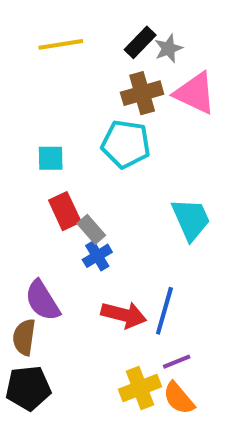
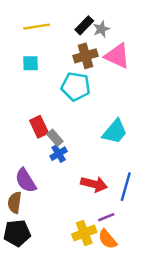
cyan square: (51, 158) -> (30, 63), moved
cyan trapezoid: (191, 219) -> (115, 132), turned 64
blue line: (164, 311) -> (126, 187), moved
red arrow: (124, 315) -> (94, 184), moved

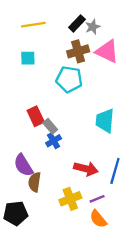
cyan trapezoid: (115, 132) -> (105, 121), turned 145
brown semicircle: (15, 203) -> (35, 182), moved
yellow cross: (84, 233) -> (70, 199), moved

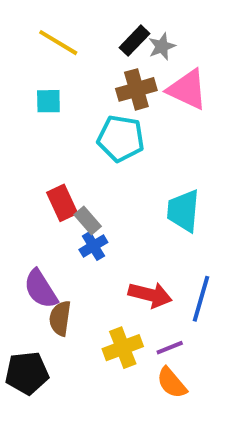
yellow line: (33, 25) -> (58, 43), turned 40

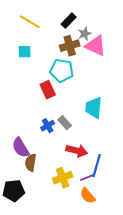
gray star: (162, 46) -> (85, 34), moved
red rectangle: (62, 203) -> (48, 90), moved
gray rectangle: (88, 221) -> (65, 123), moved
blue line: (201, 299) -> (97, 166), moved

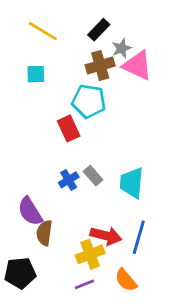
cyan trapezoid: (94, 108) -> (132, 183), moved
red arrow: (77, 151) -> (106, 236), moved
purple line: (87, 178) -> (84, 284), moved

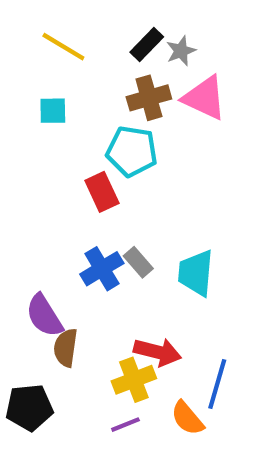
gray star: (122, 48) -> (181, 51), moved
blue cross: (69, 180) -> (102, 269), size x1.4
blue line: (139, 237) -> (217, 384), moved

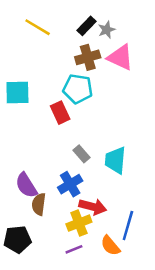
cyan square: (53, 111) -> (17, 92), moved, size x1.5
blue cross: (102, 269) -> (70, 184), moved

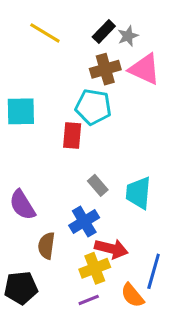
red rectangle: (60, 113) -> (72, 136), turned 30
purple semicircle: (26, 185) -> (22, 205), moved

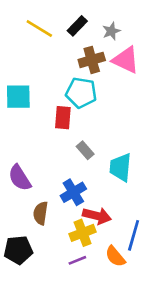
black rectangle: (104, 31) -> (77, 26), moved
gray rectangle: (98, 185) -> (85, 150), moved

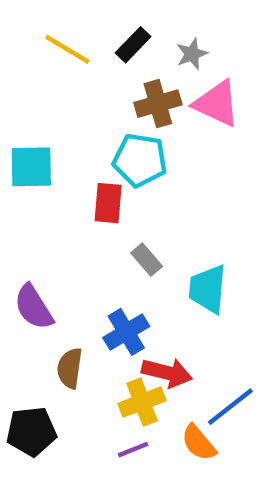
blue line: (134, 235) -> (230, 407), turned 36

